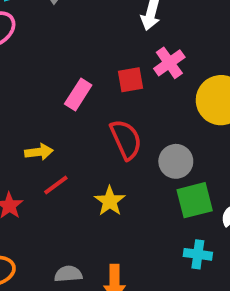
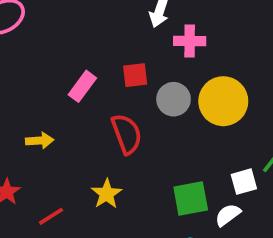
pink cross: (169, 63) -> (190, 41), moved, turned 32
gray circle: (176, 161) -> (174, 99), moved
red line: (56, 185) -> (51, 216), moved

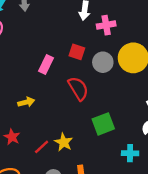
red square: (135, 75) -> (77, 52), turned 35
yellow star: (107, 194) -> (64, 142), moved
green square: (191, 199) -> (103, 124), moved

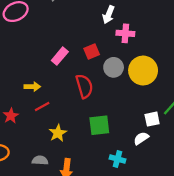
red square: (77, 52) -> (92, 51), turned 35
red line: (42, 147) -> (42, 107), moved

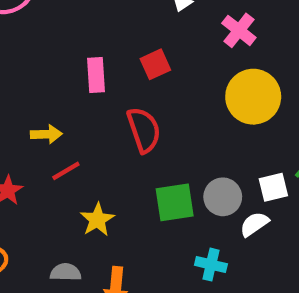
pink cross: (125, 33) -> (239, 30), moved, turned 36
pink rectangle: (60, 56) -> (96, 75), turned -42
gray circle: (114, 67) -> (223, 197), moved

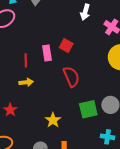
red square: (155, 64) -> (66, 46), moved, turned -32
red line: (66, 171) -> (26, 60), moved, turned -56

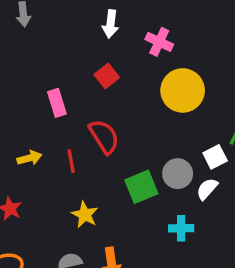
red square: (66, 46) -> (107, 76), moved, turned 32
red line: (26, 60) -> (71, 161), moved

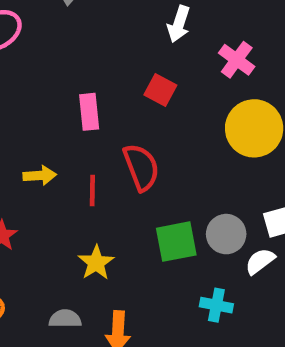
red square: (107, 76) -> (160, 90), turned -35

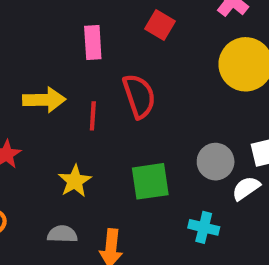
yellow arrow: (40, 175) -> (44, 100), size x1.4
green square: (176, 242) -> (150, 181), moved
yellow star: (96, 263) -> (75, 181), moved

